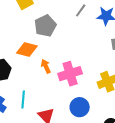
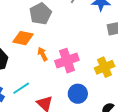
cyan line: (23, 99) -> (21, 88), turned 54

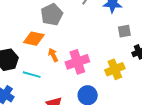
cyan line: (21, 88) -> (32, 75), moved, turned 48

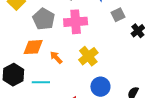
pink cross: (77, 62) -> (76, 22), moved, turned 30
yellow cross: (115, 69) -> (88, 56), moved

